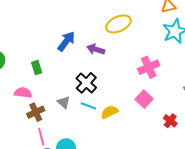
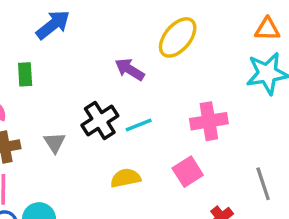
yellow ellipse: (118, 24) -> (178, 37), turned -40
blue arrow: (66, 41) -> (53, 25), moved
cyan line: (88, 106) -> (139, 125), moved, turned -56

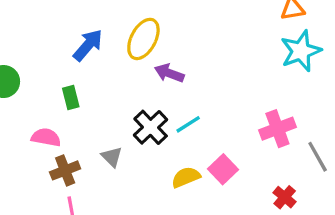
yellow ellipse: (178, 37) -> (143, 39), moved
pink cross: (209, 121) -> (277, 129), moved
pink square: (188, 172) -> (223, 169), moved

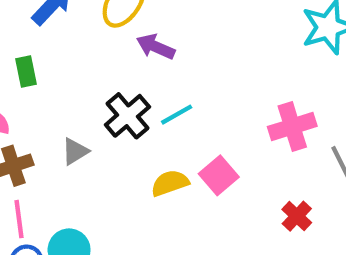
gray triangle: (112, 157) -> (75, 151), turned 40

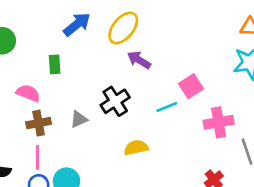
cyan line: (177, 115) -> (167, 107), moved
pink square: (219, 175) -> (191, 86), moved

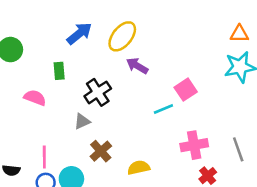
black cross: (115, 101) -> (98, 92), moved
pink cross: (219, 122) -> (194, 145), moved
brown cross: (39, 123) -> (101, 151), moved, turned -30
yellow semicircle: (136, 148) -> (139, 168), moved

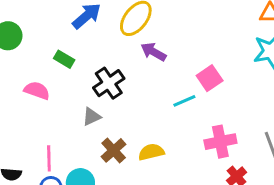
green rectangle: (59, 71) -> (64, 59), turned -54
yellow semicircle: (139, 168) -> (151, 152), moved

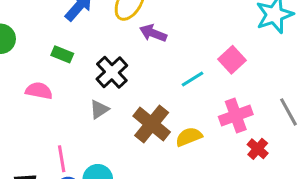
pink square: (210, 78) -> (232, 60), moved
brown cross: (114, 150) -> (152, 124), moved, size x1.4
yellow semicircle: (151, 152) -> (189, 137), moved

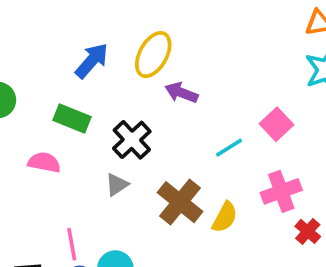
green rectangle: (62, 54) -> (72, 119), size x1.4
yellow semicircle: (189, 137) -> (225, 217), turned 140

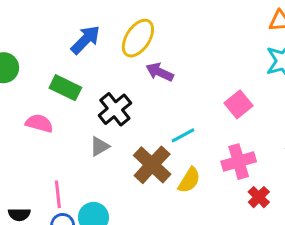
cyan line: (229, 148) -> (183, 135), moved

